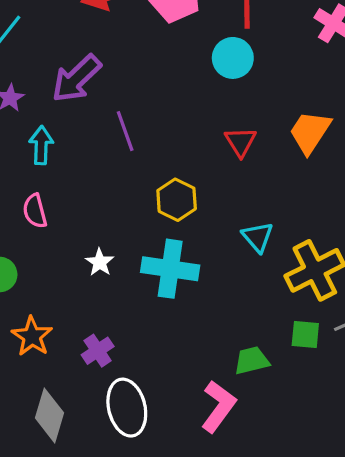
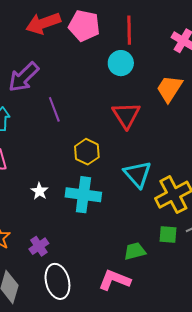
orange trapezoid: (310, 132) -> (170, 89), moved
red triangle: (241, 142) -> (126, 115), size x1.4
cyan triangle: (258, 237) -> (138, 174), size x1.4
pink L-shape: (218, 406) -> (115, 280), turned -104

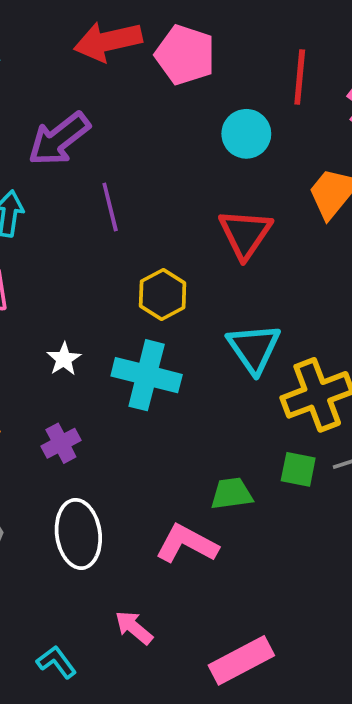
red line: (129, 30) -> (300, 77), moved
purple cross: (39, 246) -> (61, 443), moved

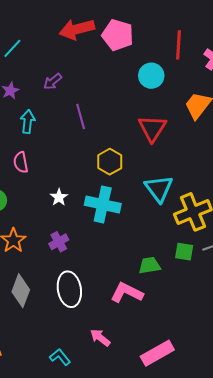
purple arrow: (59, 139) -> (53, 81), size x0.6

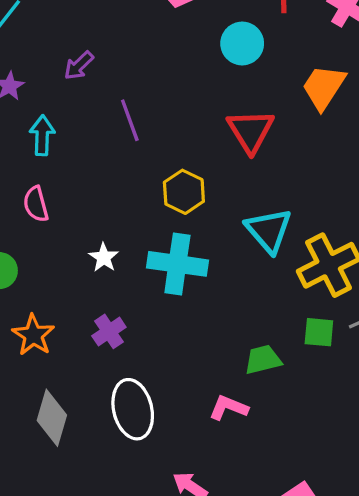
pink L-shape: (127, 293) -> (228, 408), size x0.7

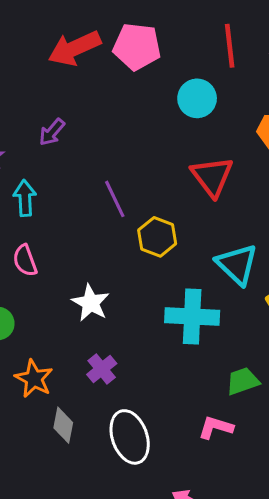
purple line: (130, 120) -> (115, 199), moved
white star: (104, 257) -> (91, 303), size x1.4
cyan cross: (177, 264) -> (192, 316), moved
gray diamond: (52, 418) -> (63, 425), moved, size x0.7

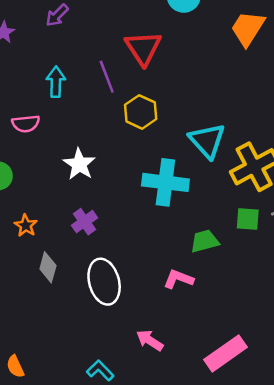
red triangle: (212, 176) -> (143, 48), moved
cyan arrow: (25, 198) -> (56, 82), moved
pink semicircle: (25, 261) -> (26, 124), turned -80
orange star: (34, 379) -> (26, 226), size x0.7

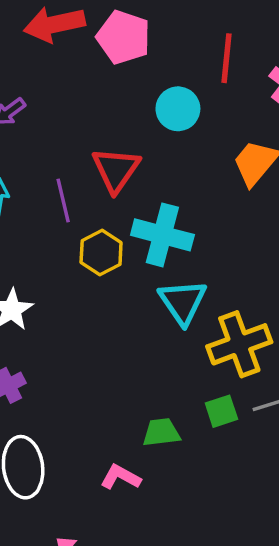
cyan cross: (165, 182) -> (162, 235), moved
green square: (248, 219) -> (221, 411), turned -30

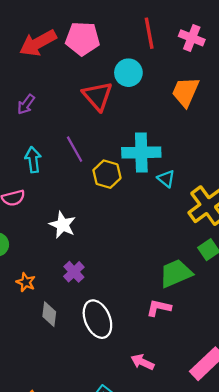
red triangle: (116, 170) -> (98, 96), moved
cyan triangle: (183, 302) -> (166, 179), moved, size x0.6
green trapezoid: (161, 432) -> (176, 273), size x1.4

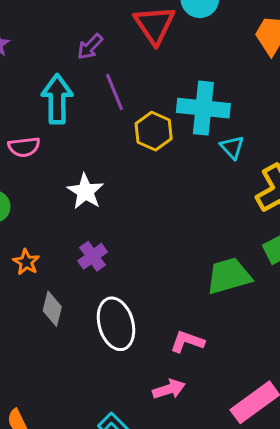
purple arrow: (26, 104) -> (90, 47), moved
cyan arrow: (33, 160) -> (57, 99), size x1.4
pink L-shape: (159, 308) -> (187, 342), moved
pink arrow: (142, 362) -> (169, 389), turned 130

